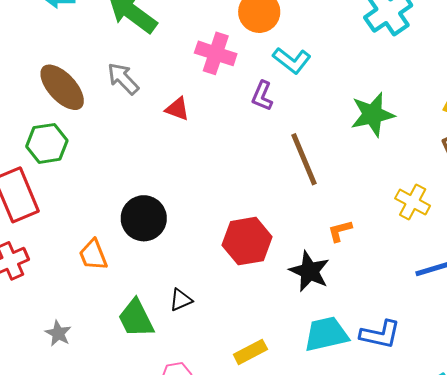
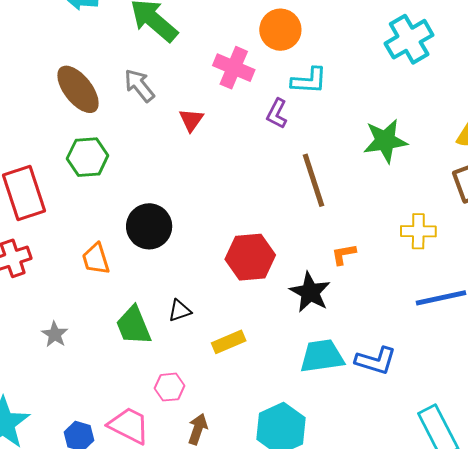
cyan L-shape: (292, 60) -> (309, 81), turned -39
red triangle: (177, 109) -> (191, 120), turned 40
green hexagon: (47, 143) -> (88, 157), moved
yellow cross: (413, 202) -> (418, 231), turned -32
yellow rectangle: (250, 352) -> (229, 342), moved

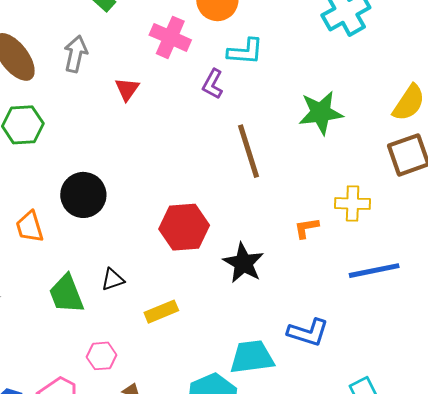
gray arrow: (139, 85) -> (76, 54), turned 51
orange L-shape: (344, 254) -> (306, 228), moved
cyan trapezoid: (322, 356) -> (252, 357), moved

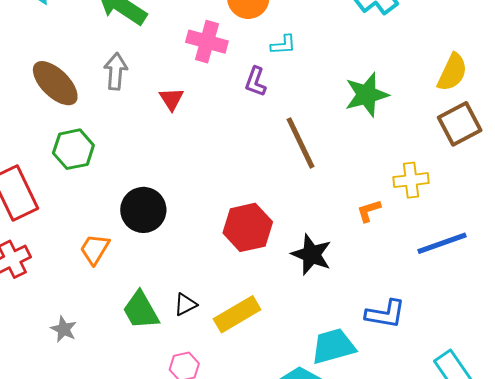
cyan L-shape: (245, 51) -> (283, 45), size x0.7
orange trapezoid: (30, 227) -> (95, 249), turned 56
black triangle: (113, 280) -> (185, 304), moved
yellow rectangle: (161, 312) -> (237, 314), size x1.4

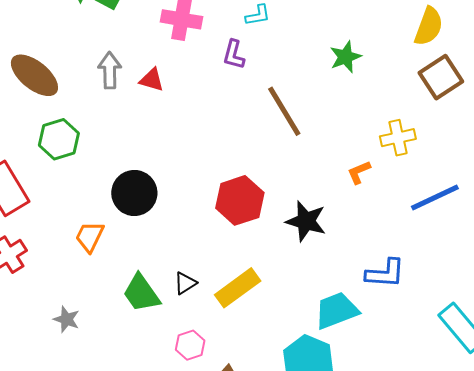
gray arrow: (116, 71) -> (110, 70), moved
green star: (367, 95) -> (345, 57), size x0.7
red triangle: (171, 99) -> (152, 80), turned -36

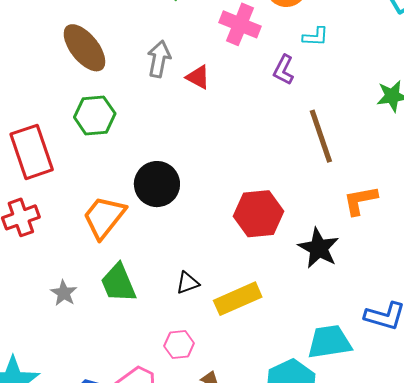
orange L-shape: (359, 172) -> (360, 200), moved, size x1.4
orange trapezoid: (90, 237) -> (104, 217), size x1.4
green trapezoid: (141, 293) -> (118, 283), moved

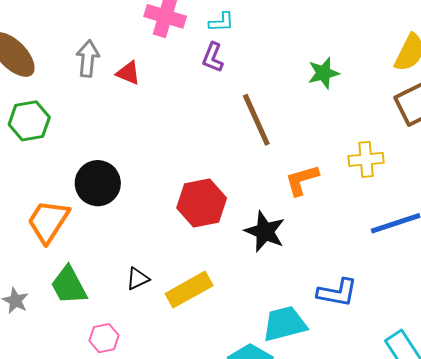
cyan L-shape: (315, 37) -> (221, 22), moved
pink hexagon: (179, 345) -> (104, 338), moved

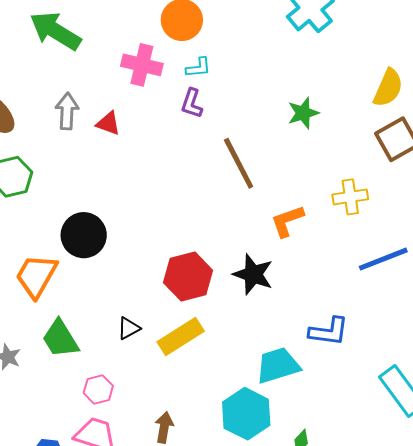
red hexagon: (202, 203) -> (188, 277), moved

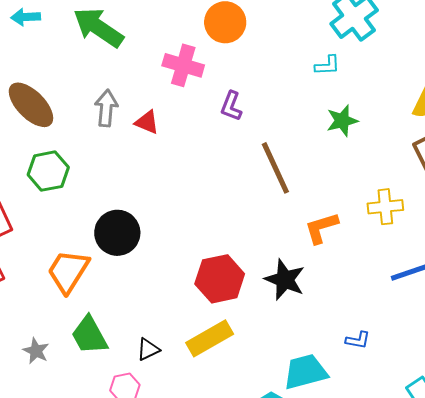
cyan L-shape: (198, 68) -> (327, 65), moved
black triangle: (129, 328) -> (148, 349), moved
blue L-shape: (329, 332) -> (358, 340), size x0.6

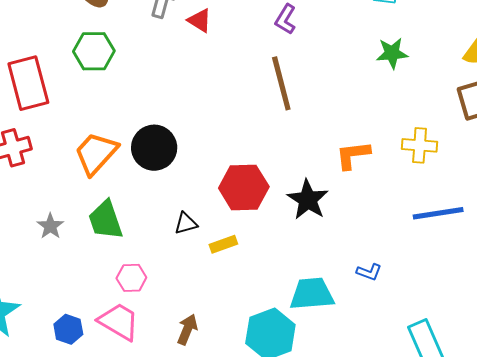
brown line: (275, 168) -> (281, 83), moved
black circle: (117, 233) -> (154, 148), moved
yellow rectangle: (210, 338) -> (223, 244), size x0.6
black triangle: (148, 349) -> (186, 223), moved

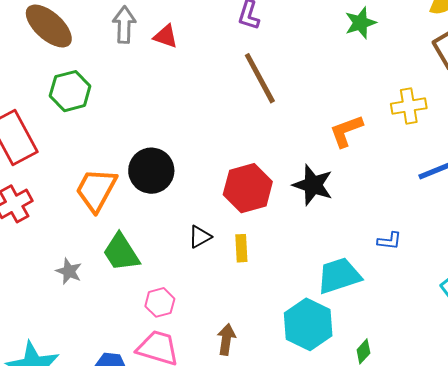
yellow rectangle: (223, 244) -> (241, 248), turned -60

